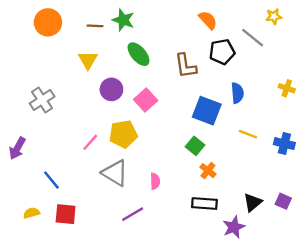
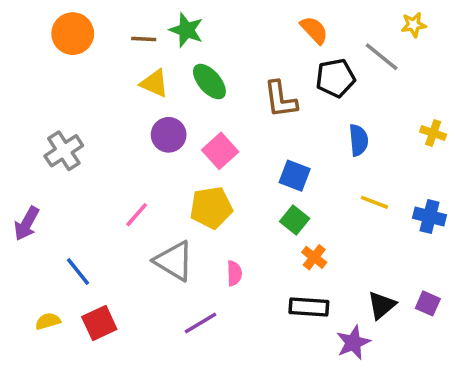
yellow triangle: (88, 60) -> (154, 83), moved, turned -36
blue square: (207, 111) -> (295, 176), moved, size x0.7
yellow pentagon: (123, 134) -> (211, 208), moved
red square: (66, 214) -> (99, 323), turned -30

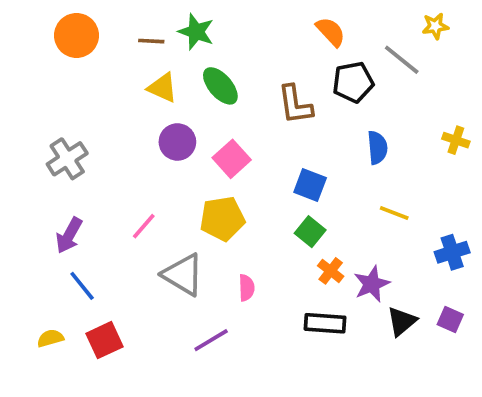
blue cross: (430, 216) -> (452, 252), moved, turned -32
purple arrow: (27, 224) -> (69, 235), moved
purple star: (353, 343) -> (372, 284), moved

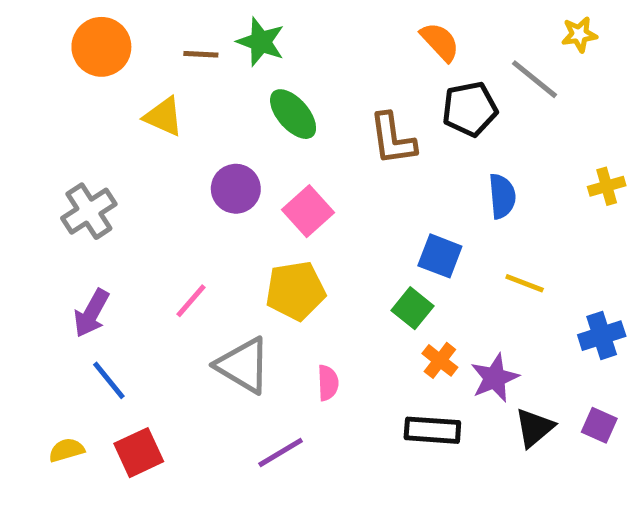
yellow triangle: (162, 88) -> (164, 117), moved
yellow cross: (456, 140) -> (607, 186), turned -35
blue square: (310, 185) -> (440, 256), moved

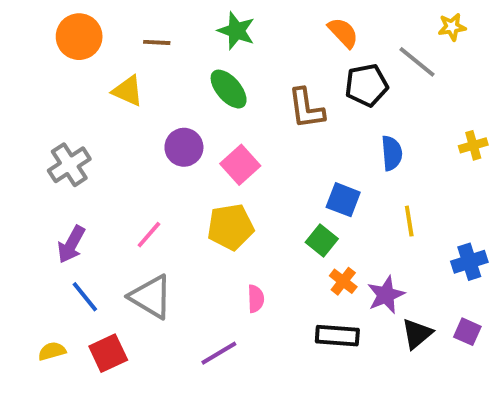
green star: (261, 42) -> (236, 31), moved
yellow line: (525, 283) -> (409, 221), turned 60
gray triangle: (243, 365) -> (151, 297), moved

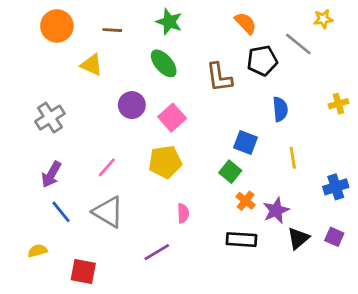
red square: (108, 353) -> (83, 272), moved, turned 36

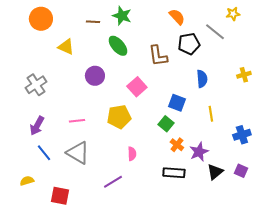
brown line: (112, 30) -> (93, 22), moved
pink square: (172, 118) -> (137, 87), moved
pink line: (107, 167) -> (77, 121), turned 42

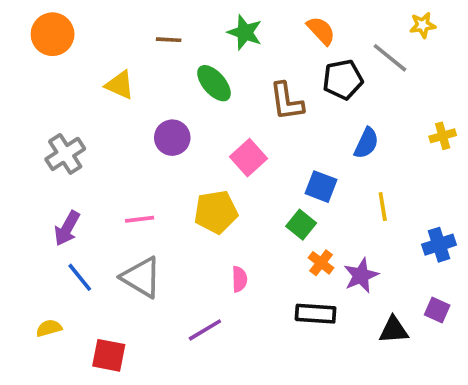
green star: (122, 16) -> (245, 32), moved
orange circle: (41, 19) -> (53, 34), moved
blue semicircle: (202, 79) -> (366, 143), turned 30
black triangle: (215, 172) -> (394, 330), moved, turned 36

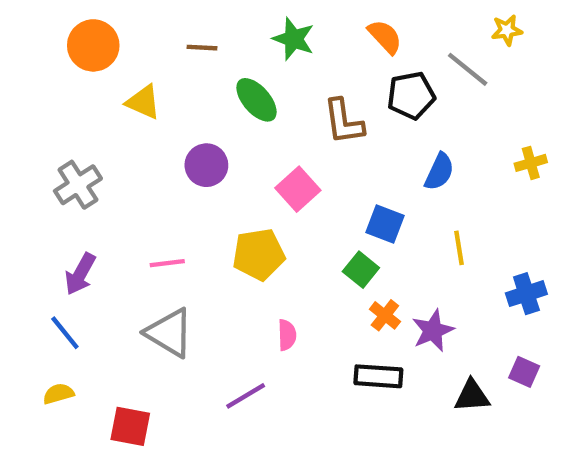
orange circle: (53, 34) -> (93, 45), moved
blue line: (80, 277) -> (65, 333), moved

